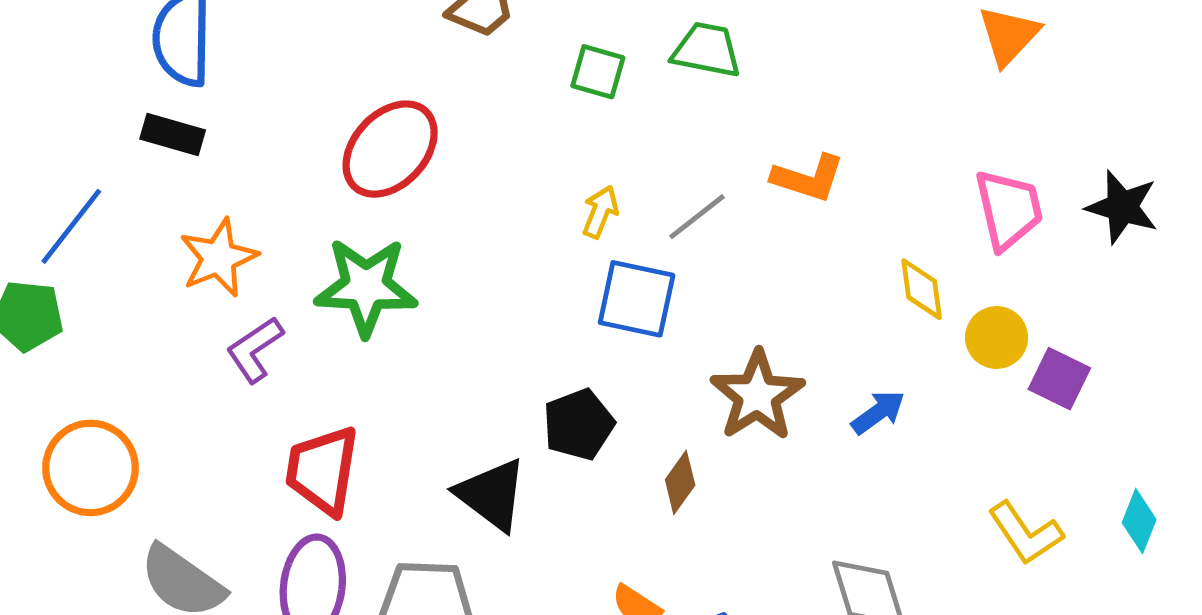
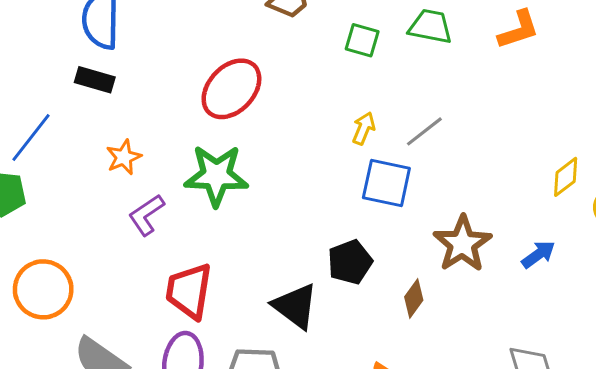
orange L-shape: (808, 178) -> (519, 30), moved, turned -36
orange star: (219, 258) -> (124, 157), size x0.7
yellow diamond: (922, 289) -> (566, 177), turned 60

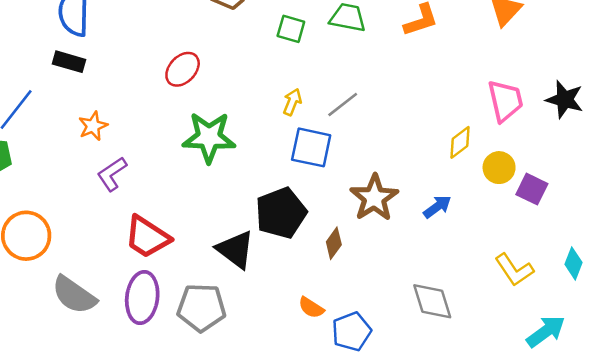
red ellipse: (231, 89) -> (183, 69), size x0.7
green star: (216, 175) -> (209, 137), moved
black pentagon: (350, 262) -> (281, 213), size x1.4
red trapezoid: (189, 291) -> (147, 237), turned -66

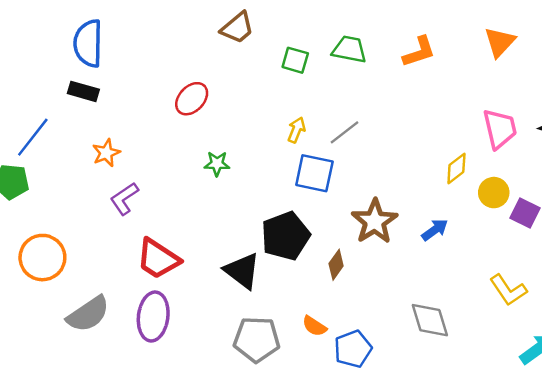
green star: (209, 137) -> (217, 164), size x0.5
gray semicircle: (74, 295) -> (88, 314), turned -69
gray pentagon: (201, 308) -> (257, 339), moved

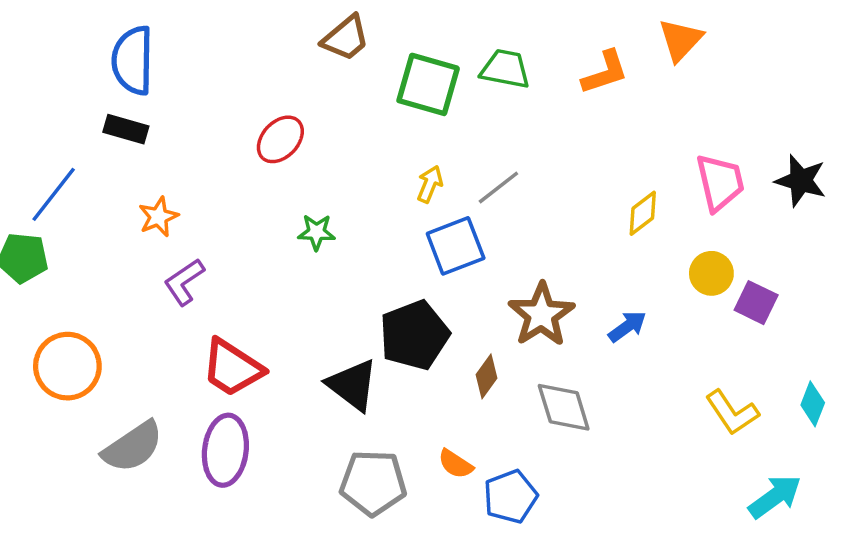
orange triangle: (500, 42) -> (680, 40), moved
green square: (295, 60) -> (428, 84), size x1.6
yellow diamond: (456, 168) -> (643, 213), moved
blue square: (314, 173) -> (456, 246), turned -33
gray diamond: (430, 320) -> (564, 407), moved

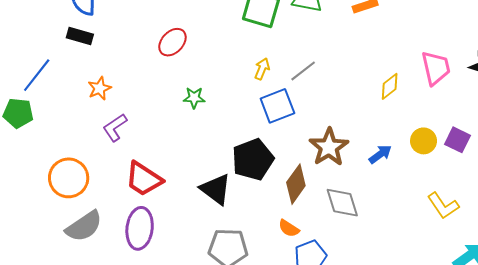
yellow circle: (711, 273) -> (424, 141), moved
orange circle: (67, 366) -> (69, 178), moved
brown diamond: (486, 376) -> (296, 184), size x1.5
orange semicircle: (456, 464) -> (289, 228), moved

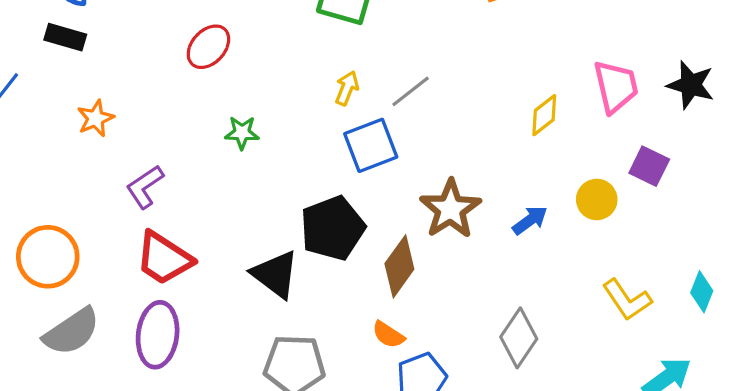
purple L-shape: (115, 128) -> (145, 187), moved
purple square: (457, 140) -> (649, 166), moved
gray diamond: (342, 203) -> (519, 338), moved, turned 51

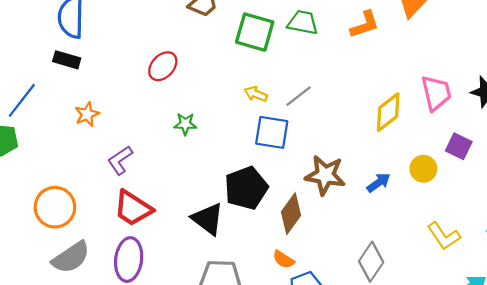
yellow arrow: (347, 88) -> (256, 94), turned -90
yellow diamond: (544, 115) -> (388, 112), size x1.4
blue square: (371, 145) -> (272, 132), turned 30
brown star: (450, 209) -> (325, 175), turned -30

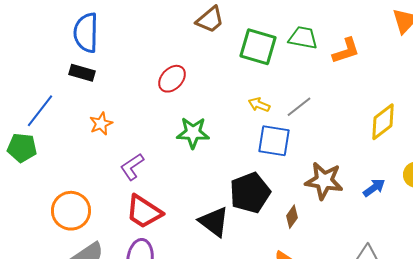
orange L-shape: (365, 25) -> (346, 51), moved
green star: (185, 124) -> (193, 133), size x1.5
brown diamond: (291, 214) -> (292, 217), size x0.6

